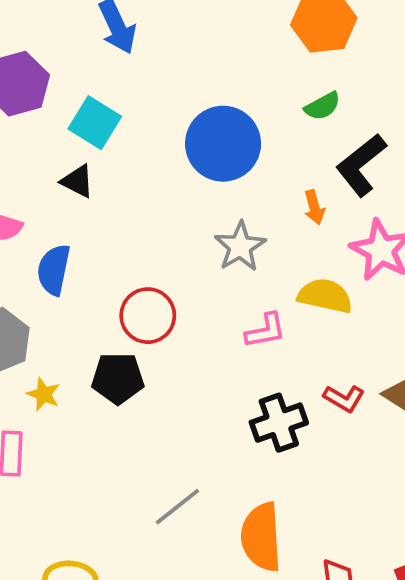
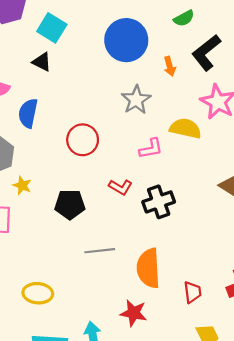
orange arrow: (314, 207) -> (170, 66), moved
black pentagon: (118, 378) -> (70, 204), moved
red L-shape: (344, 398) -> (120, 187), moved
gray line: (177, 507) -> (100, 251), turned 32

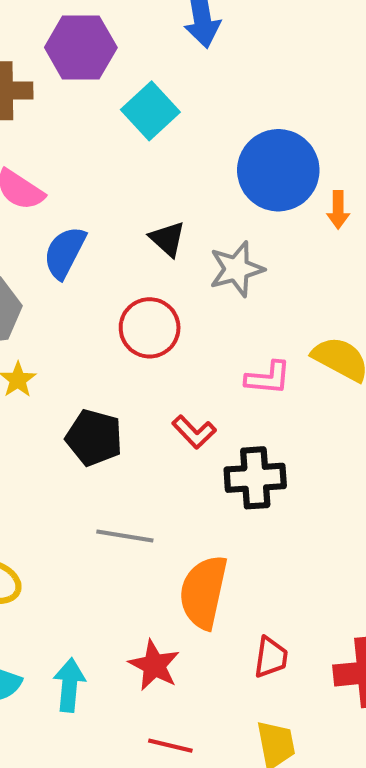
black triangle: (42, 62) -> (167, 239), moved
orange arrow: (170, 66) -> (338, 210), moved
gray star: (136, 100) -> (237, 269), moved

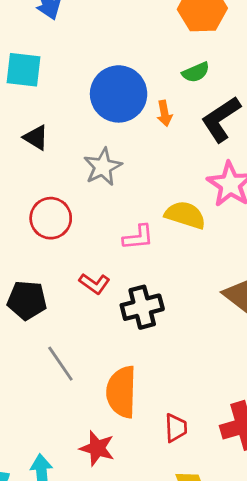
cyan square: (150, 111) -> (24, 70), turned -30
black triangle: (167, 239) -> (36, 138), moved
gray line: (125, 536) -> (60, 364), turned 57

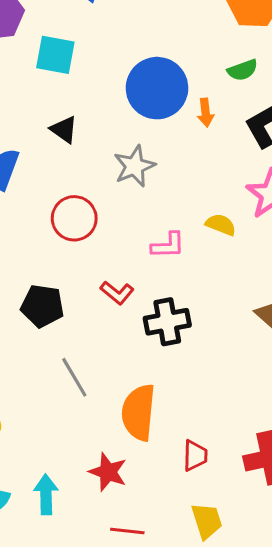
yellow semicircle: (185, 215) -> (221, 225), size x0.7

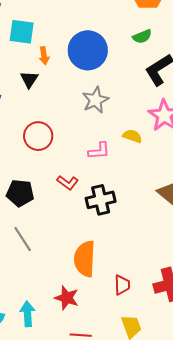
orange arrow: (206, 113) -> (44, 56), moved
black triangle: (64, 130) -> (29, 79), turned 30
gray star: (134, 166) -> (95, 100), moved
gray line: (74, 377) -> (23, 239), moved

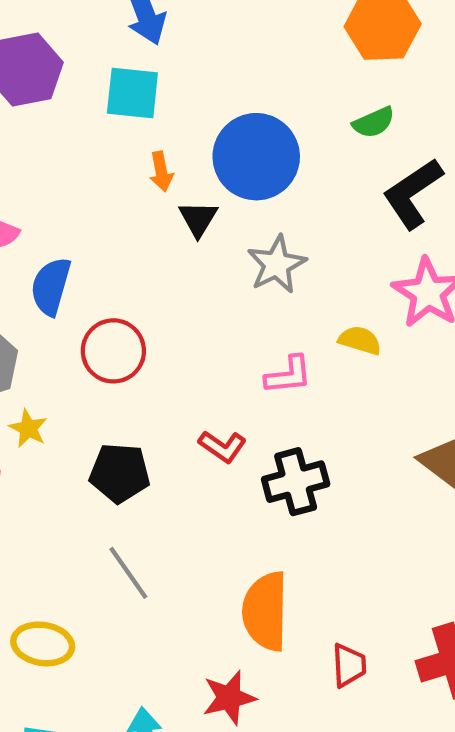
cyan square: (22, 32) -> (132, 93), moved
black triangle: (29, 79) -> (198, 219), moved
red circle: (38, 136) -> (113, 351), moved
red star: (67, 298) -> (229, 698), turned -30

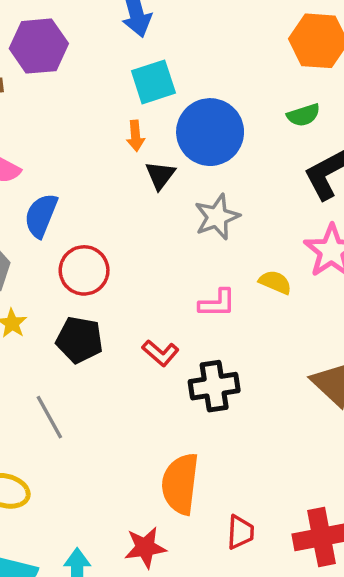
cyan square: (132, 93) -> (153, 82), moved, turned -30
black pentagon: (120, 473) -> (79, 340), moved
gray line: (128, 573) -> (49, 417), moved

